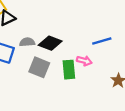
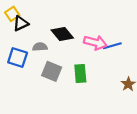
black diamond: (50, 43) -> (62, 34), moved, turned 30
pink arrow: (84, 61) -> (95, 43), moved, size x1.5

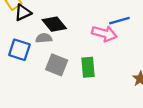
black diamond: (62, 34) -> (54, 24), moved
blue line: (112, 46) -> (119, 21), moved

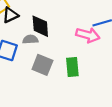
black diamond: (54, 24) -> (40, 26), turned 35

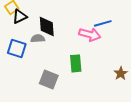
gray square: (42, 65) -> (49, 79), moved

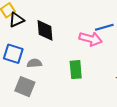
gray semicircle: (38, 38) -> (34, 63), moved
gray square: (49, 79) -> (25, 87), moved

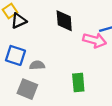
black diamond: (45, 30) -> (64, 21), moved
green rectangle: (76, 70) -> (78, 83), moved

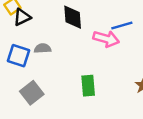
gray semicircle: (37, 65) -> (43, 48), moved
gray square: (27, 89) -> (32, 93), turned 30

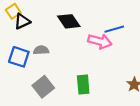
black diamond: (73, 17) -> (69, 21), turned -30
gray square: (32, 93) -> (43, 87), moved

